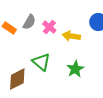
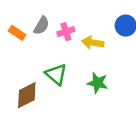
pink cross: (49, 27) -> (66, 32), turned 32
green star: (75, 69) -> (98, 83), turned -30

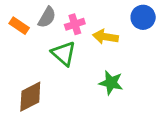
green triangle: (56, 74) -> (64, 53), moved

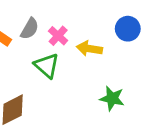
pink cross: (75, 24) -> (58, 36), turned -30
green star: (111, 83) -> (112, 98), moved

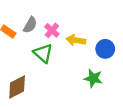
blue circle: (128, 29) -> (105, 49), moved

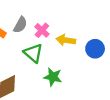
green star: (93, 78) -> (53, 77), moved

